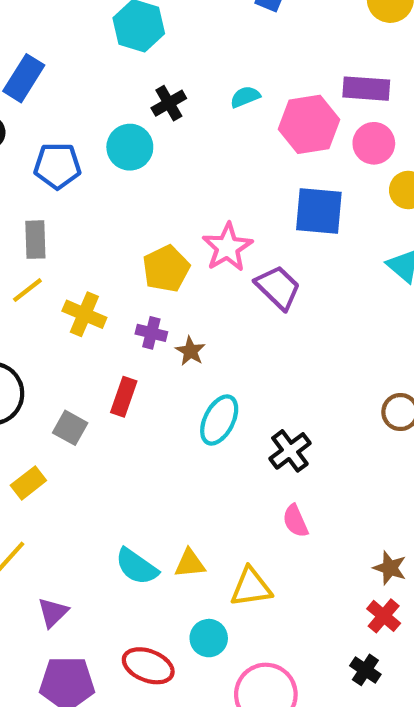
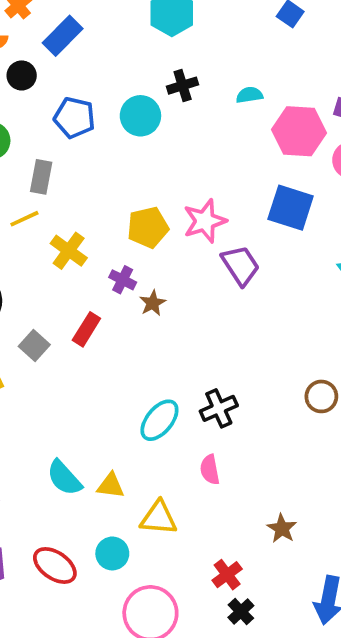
cyan ellipse: (219, 420) -> (159, 420), moved
red cross: (384, 616) -> (227, 575), moved

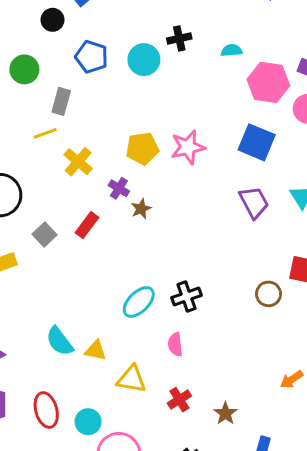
purple trapezoid: (240, 265) -> (254, 202), moved
brown star: (282, 529) -> (225, 413), moved
cyan circle: (112, 553) -> (88, 422), moved
red ellipse: (55, 565) -> (46, 410), turned 36
red cross: (227, 575) -> (179, 400), moved

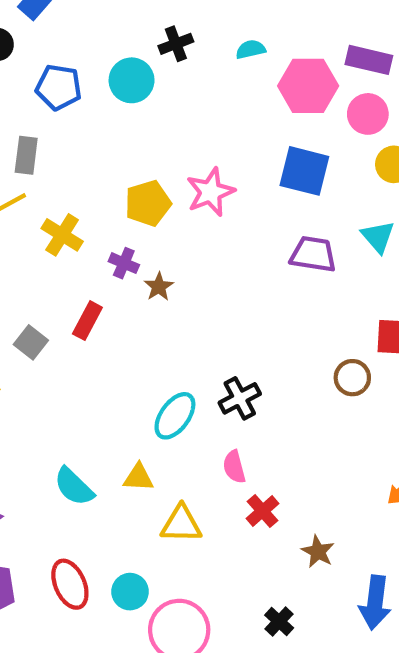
purple trapezoid: (254, 202) -> (313, 254), turned -44
yellow triangle: (96, 350) -> (138, 477), moved
red cross: (179, 400) -> (263, 511), moved

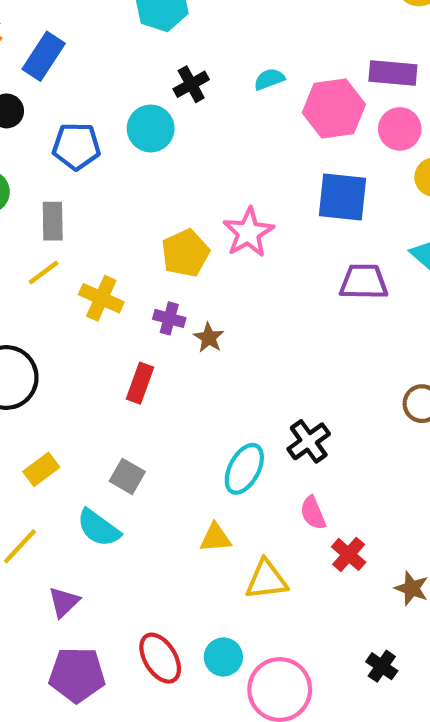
gray square: (31, 342) -> (127, 476), moved
cyan semicircle: (74, 487) -> (99, 528), moved

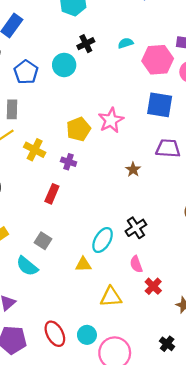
blue pentagon: (76, 146) -> (26, 72), turned 30
brown star: (209, 338) -> (133, 170), moved
yellow triangle: (215, 538) -> (83, 264), moved

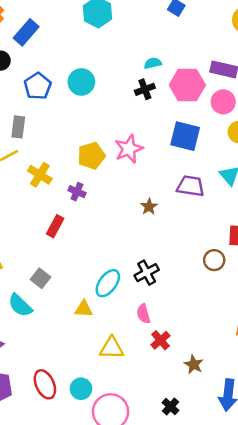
black cross: (86, 44) -> (145, 89), moved

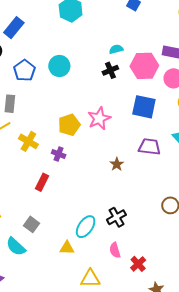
red cross: (160, 340) -> (138, 264), moved

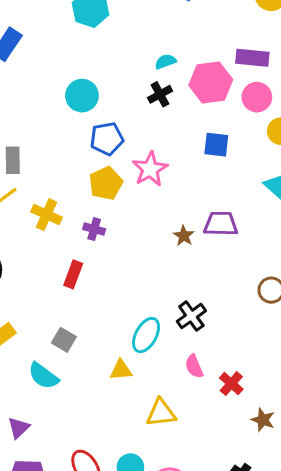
blue pentagon: (24, 70) -> (107, 139), moved, turned 30
blue square: (144, 107) -> (216, 145), size x0.7
purple trapezoid: (149, 147) -> (221, 224), moved

